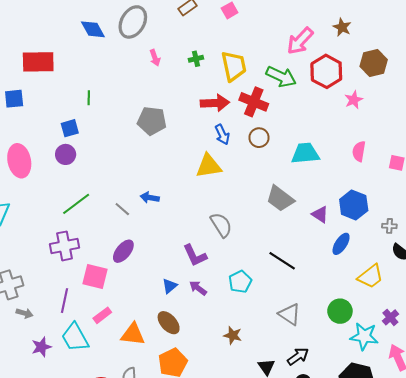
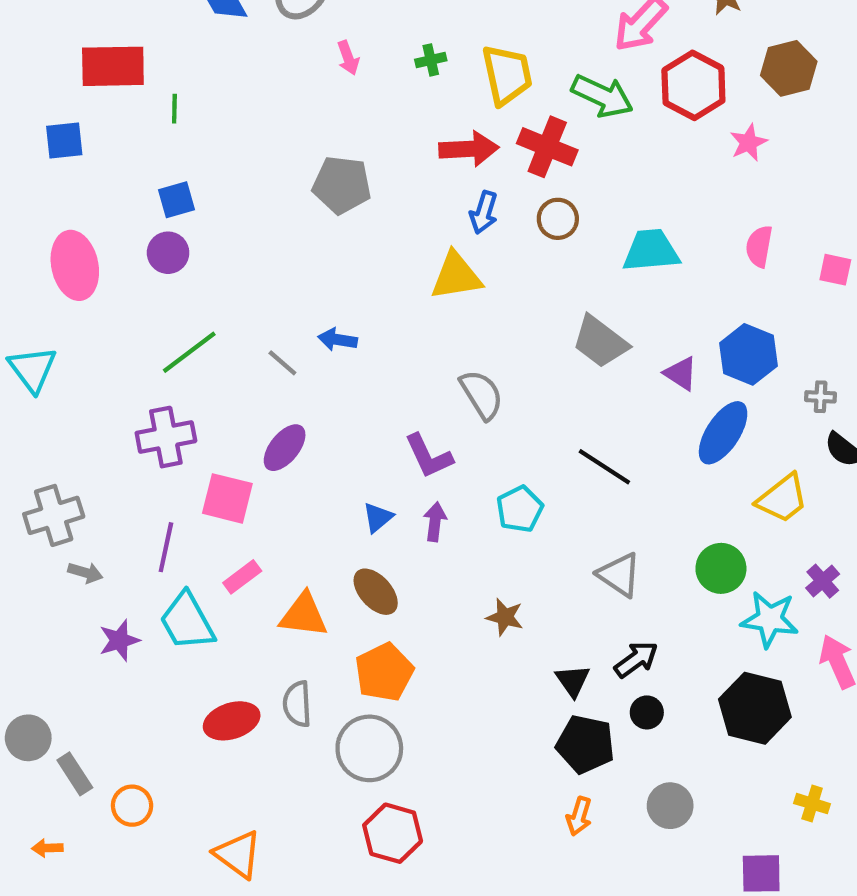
green line: (89, 98) -> (174, 109), moved
blue arrow: (222, 134) -> (484, 212), turned 42
blue ellipse: (341, 244) -> (723, 433), size x1.4
purple arrow: (198, 288) -> (435, 522), turned 60

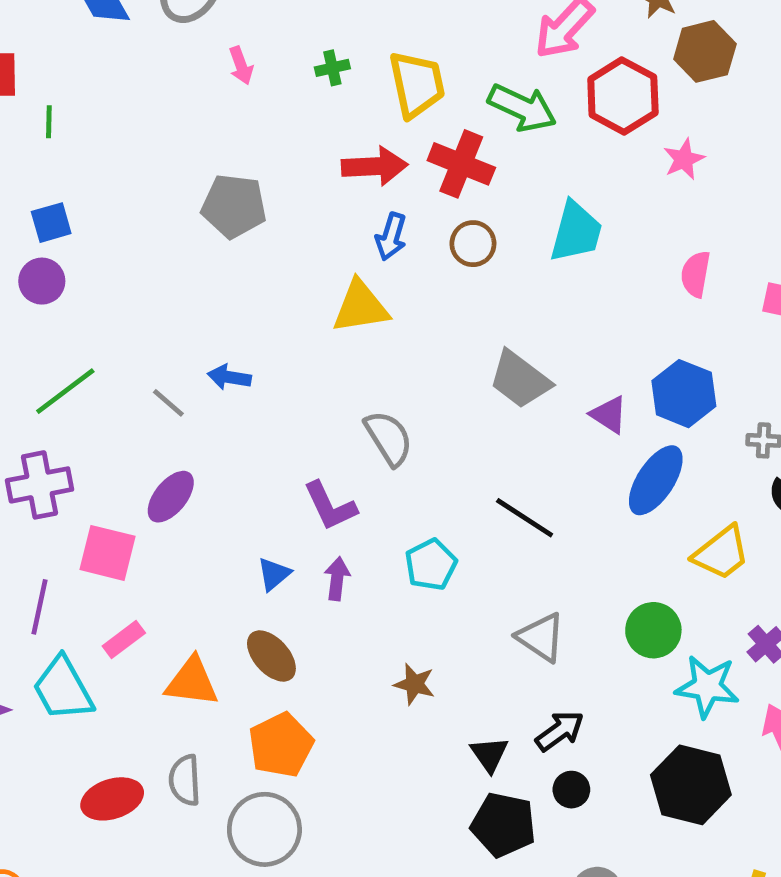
brown hexagon: (789, 68) -> (705, 51), moved
cyan trapezoid: (651, 251) -> (576, 232), moved, turned 110

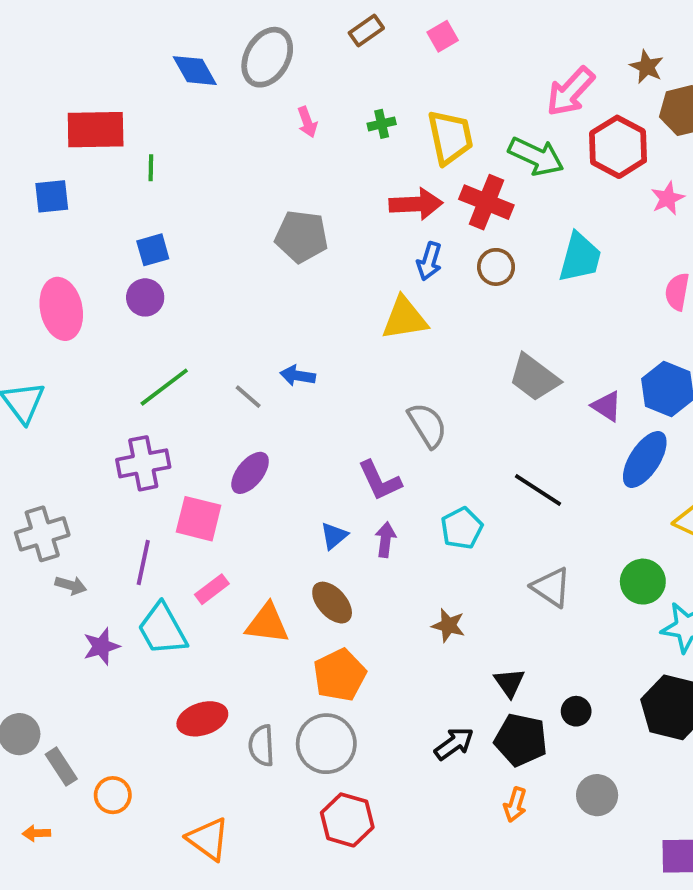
black arrow: (560, 731) -> (454, 744), moved
gray semicircle: (185, 780) -> (261, 746), moved

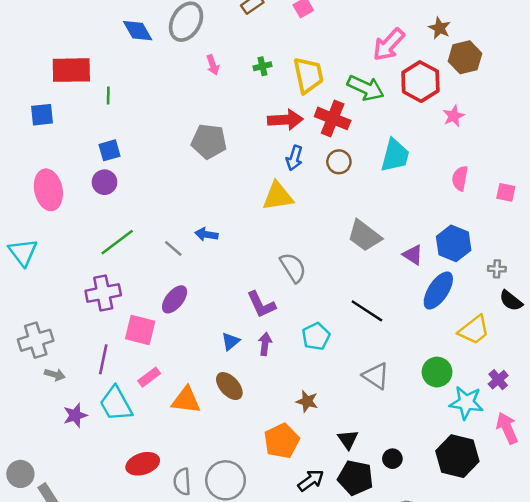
orange pentagon: (340, 675) -> (282, 441), moved

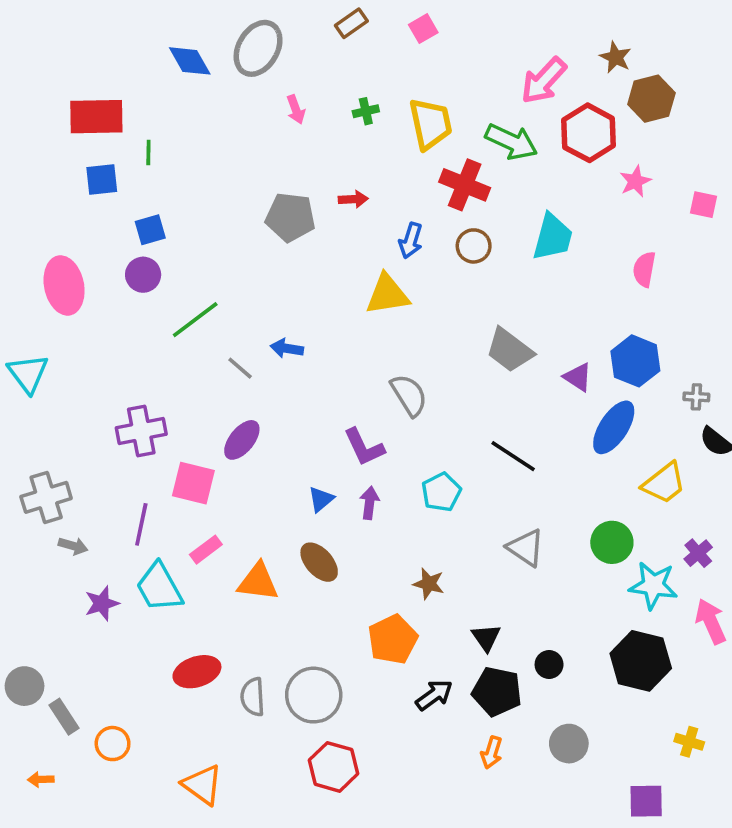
blue square: (42, 115) -> (102, 179), moved
red arrow: (285, 120) -> (353, 199), moved, size x0.6
pink square: (506, 192) -> (704, 205), moved
green line: (117, 242) -> (195, 320), moved

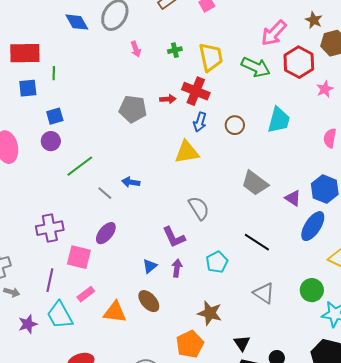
red cross: (465, 185) -> (196, 91), moved
brown star: (429, 584) -> (210, 313), size x1.4

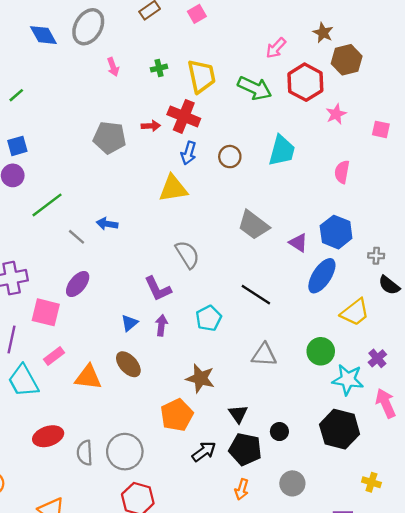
pink arrow: (274, 33) -> (276, 48), size x0.7
green line: (54, 73) -> (16, 95), turned 48
gray triangle: (264, 293) -> (264, 355), turned -30

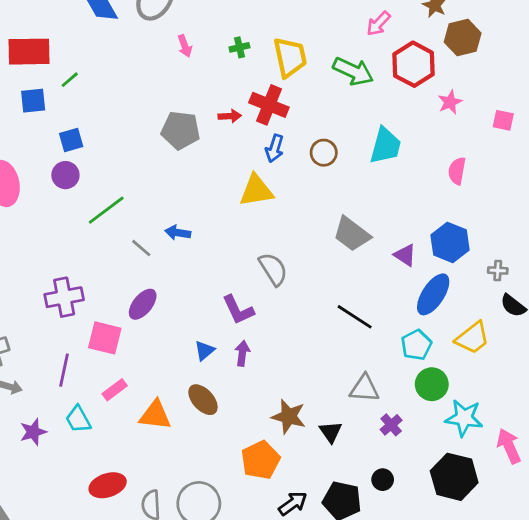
cyan pentagon: (209, 318) -> (416, 345), moved
purple cross: (377, 358) -> (391, 425), moved
cyan trapezoid: (23, 381) -> (78, 419), size x0.7
black triangle: (238, 414) -> (331, 432), moved

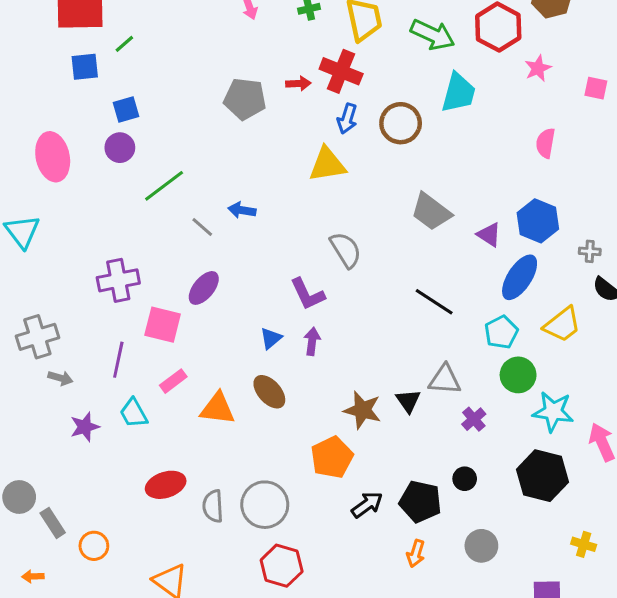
cyan trapezoid: (385, 146) -> (459, 93), moved
brown circle: (324, 153) -> (401, 123), size x1.4
black triangle: (331, 432) -> (408, 401), moved

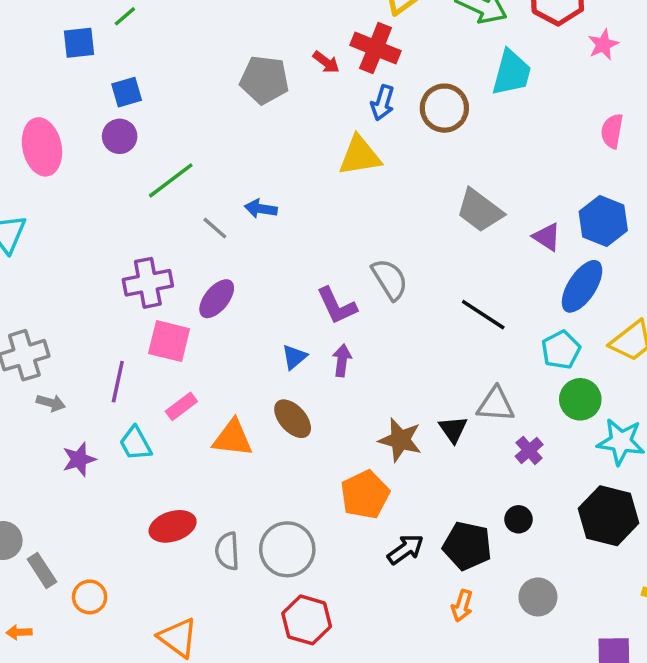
red arrow: (298, 84) -> (326, 62), turned 40
gray semicircle: (346, 250) -> (390, 279), moved
purple cross: (118, 280) -> (148, 283), moved

